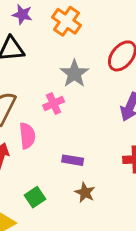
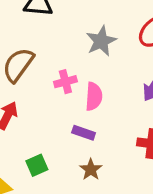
pink cross: (54, 104) -> (65, 82), moved
pink semicircle: (27, 136) -> (94, 96), moved

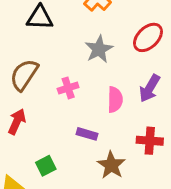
pink semicircle: (94, 96) -> (115, 100), moved
brown star: (91, 169) -> (111, 165), moved, size x1.4

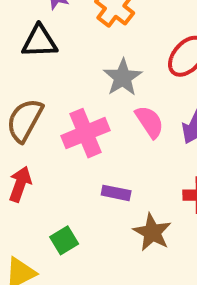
pink cross: (68, 88) -> (86, 133), size x1.6
pink semicircle: (115, 100) -> (149, 122), moved, turned -30

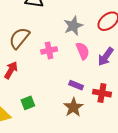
pink cross: (86, 133) -> (49, 50), size x0.7
purple rectangle: (116, 193) -> (76, 85), moved

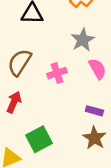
green square: (28, 103) -> (39, 139), size x1.5

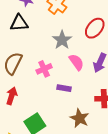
purple rectangle: (94, 111) -> (64, 88), moved

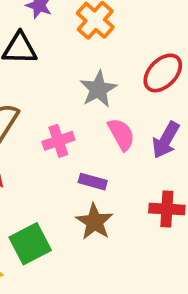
brown star: (80, 118) -> (94, 222), moved

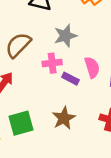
gray star: (98, 89) -> (65, 36), moved
purple rectangle: (93, 182) -> (70, 79), moved

